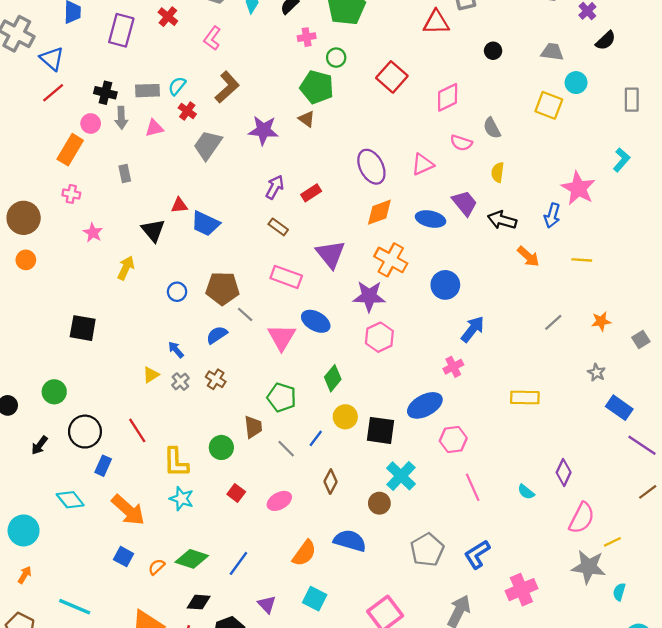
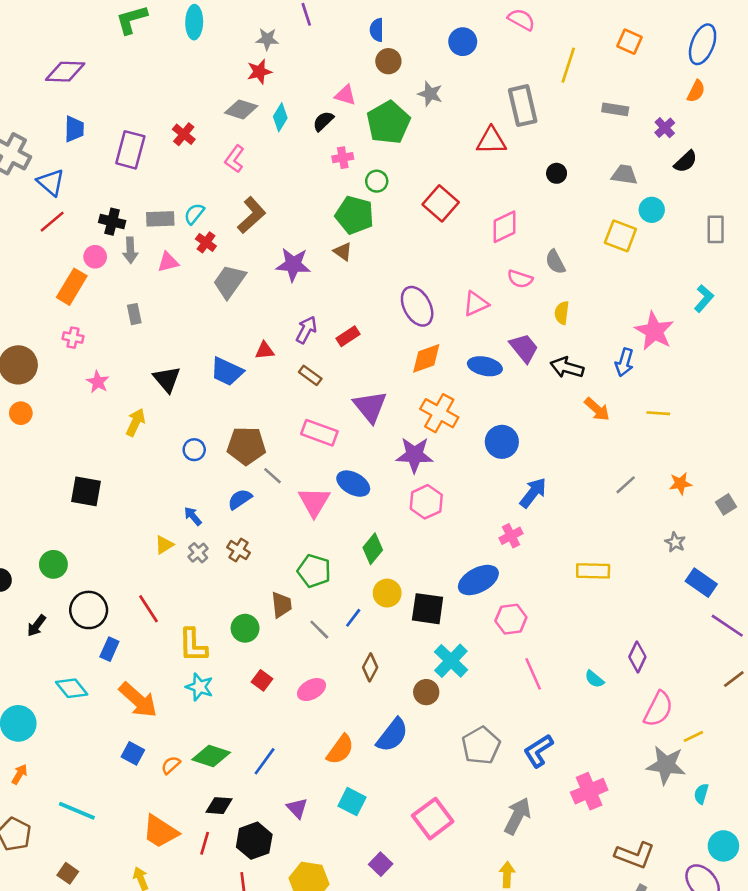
red triangle: (179, 205) -> (265, 351), moved
blue semicircle: (350, 541) -> (392, 735), turned 112

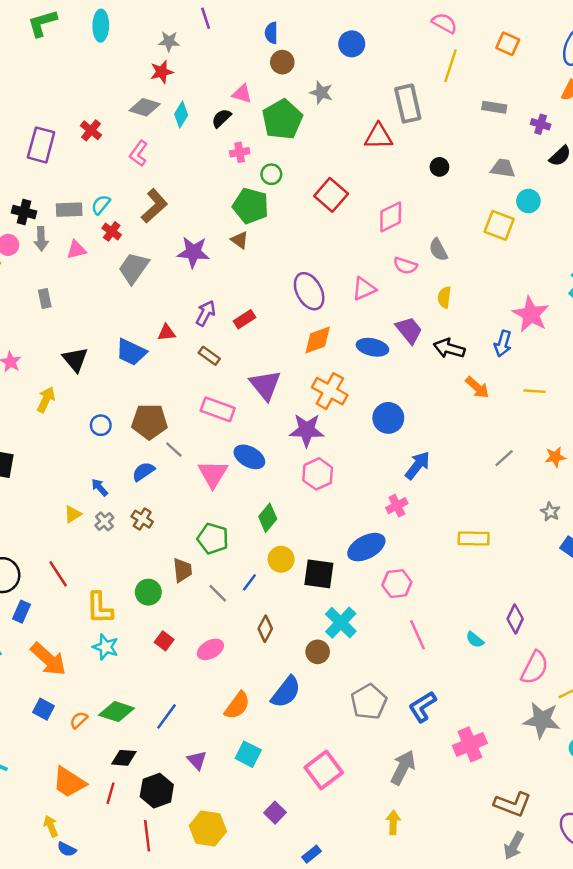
pink semicircle: (521, 20) -> (444, 23), moved
purple cross: (665, 128) -> (541, 124), turned -30

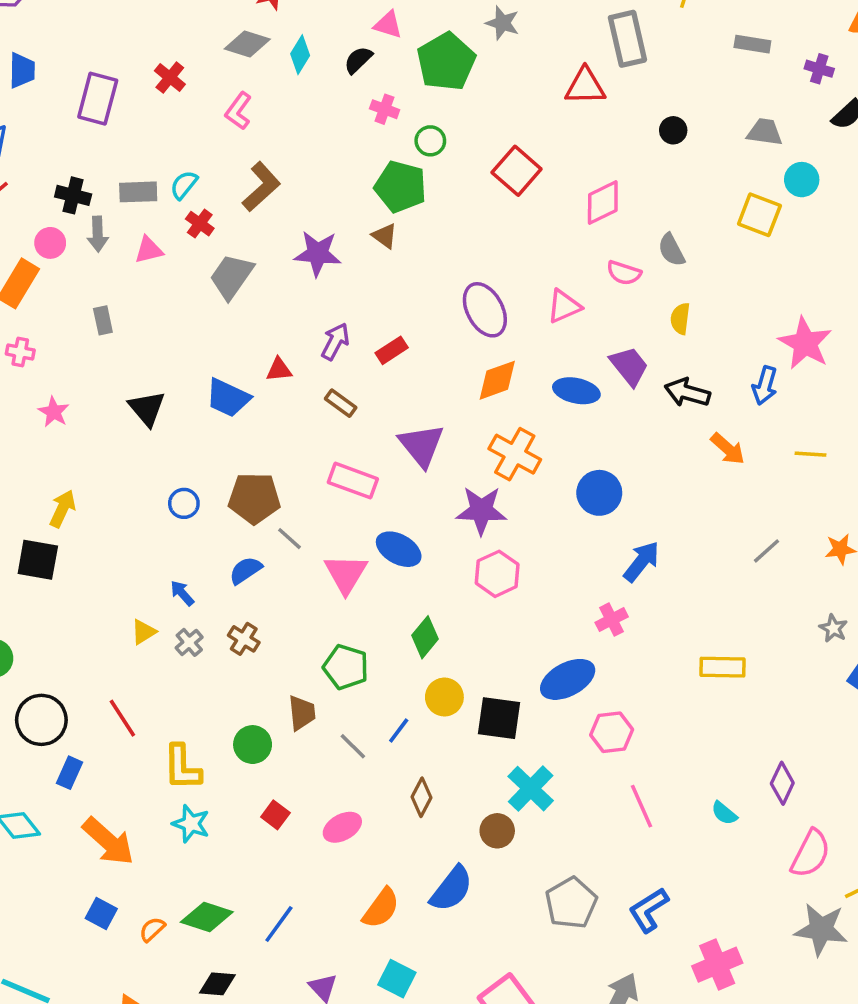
pink cross: (240, 152) -> (385, 109), turned 30
yellow arrow: (46, 400) -> (62, 509), moved

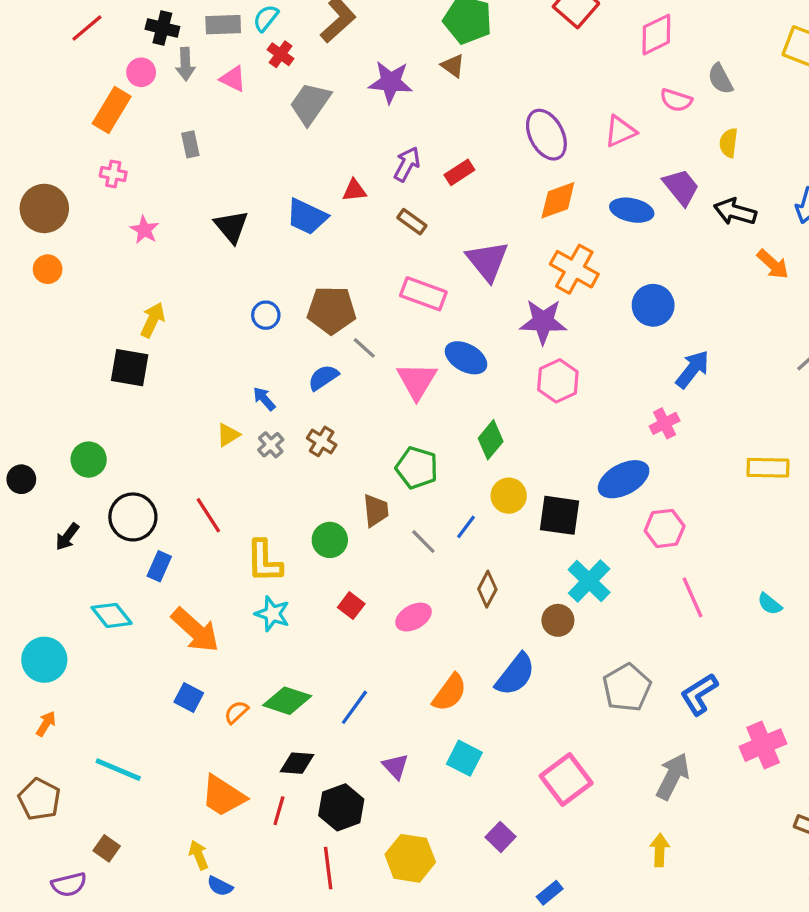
pink triangle: (149, 250) -> (233, 79), turned 40

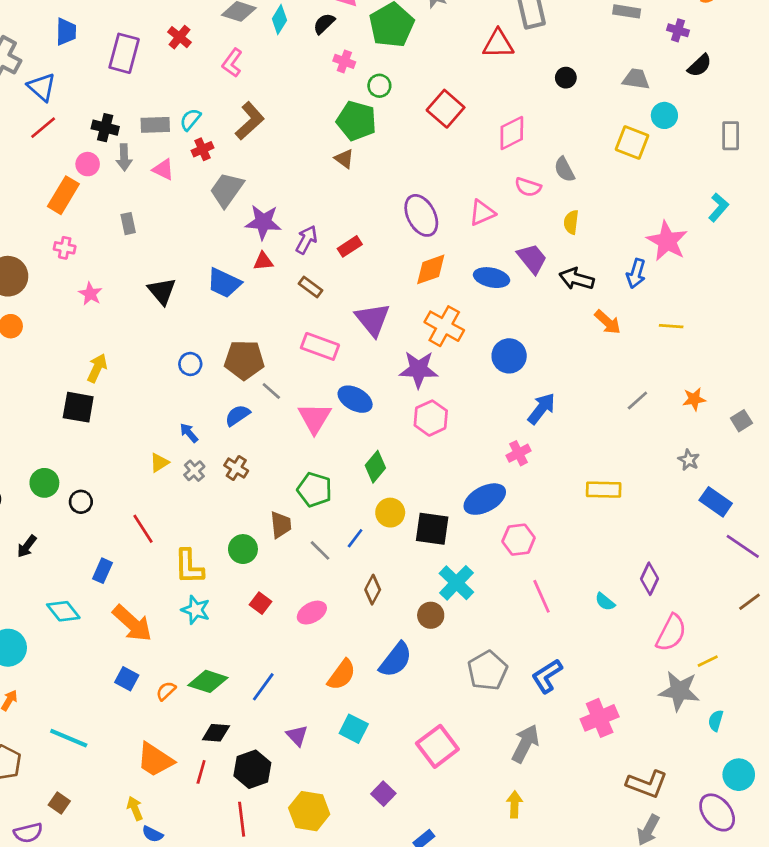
red cross: (281, 54) -> (202, 149), turned 30
purple star: (391, 82) -> (263, 222), moved
black circle: (133, 517) -> (81, 502), moved, size x0.6

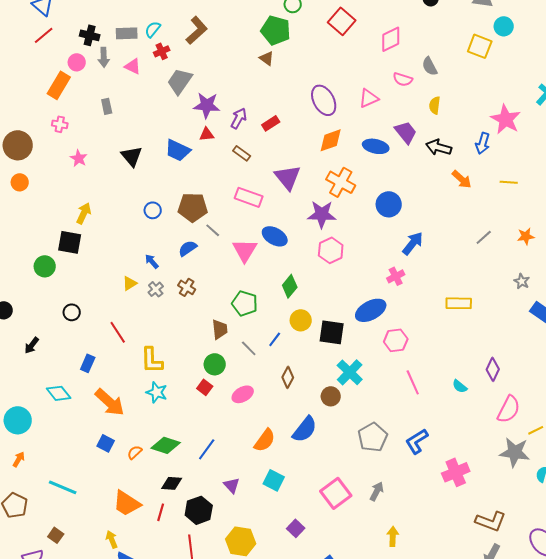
green circle: (44, 483) -> (45, 266), moved
green circle: (243, 549) -> (215, 364), moved
gray arrow: (525, 744) -> (377, 491), moved, size x0.7

